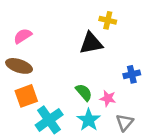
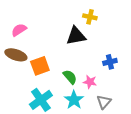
orange square: (26, 96) -> (40, 66), moved

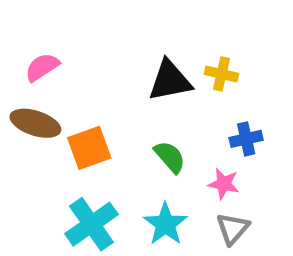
yellow cross: (90, 17) -> (221, 74), moved
green semicircle: (70, 77) -> (170, 157), moved
pink star: (90, 82) -> (224, 184), moved

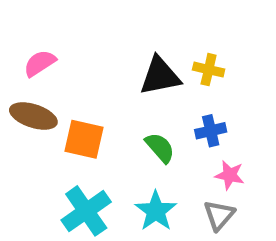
blue cross: (246, 139) -> (211, 131), moved
orange square: (89, 148) -> (84, 139), turned 33
pink star: (224, 184) -> (230, 175), moved

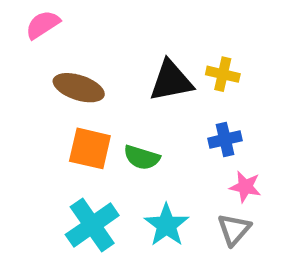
pink semicircle: (40, 63) -> (43, 25), moved
brown ellipse: (33, 116) -> (79, 88), moved
green semicircle: (160, 148) -> (142, 157), moved, turned 148

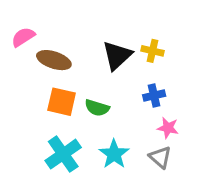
pink semicircle: (43, 25) -> (23, 37), moved
black triangle: (171, 81) -> (117, 55), turned -32
gray triangle: (234, 230) -> (160, 157), turned -30

